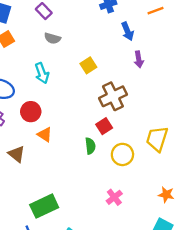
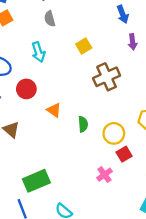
gray semicircle: (52, 38) -> (50, 19), turned 56
red square: (104, 126) -> (124, 154), moved
orange triangle: (45, 135) -> (54, 110), moved

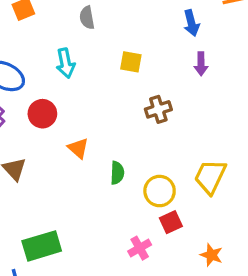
yellow square: (84, 46) -> (131, 62), turned 35
brown cross: (107, 77) -> (158, 109), size x0.7

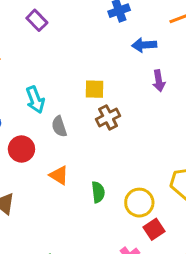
gray semicircle: (87, 18) -> (59, 126), moved
blue arrow: (191, 23) -> (144, 45), turned 110
brown cross: (158, 109) -> (108, 117), moved

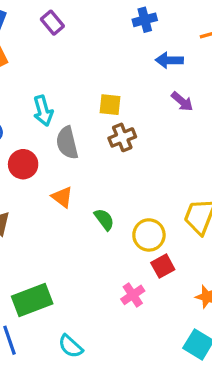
purple arrow: (159, 81) -> (182, 101), turned -45
gray semicircle: (59, 126) -> (67, 143), size x1.4
green semicircle: (98, 192) -> (104, 219), turned -35

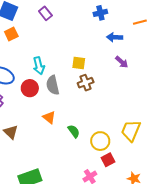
red circle: (23, 164) -> (30, 88), moved

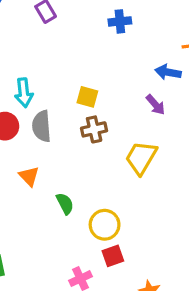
blue cross: (100, 13) -> (120, 21), moved
blue arrow: (115, 37) -> (168, 72), moved
yellow trapezoid: (131, 131) -> (141, 158), moved

